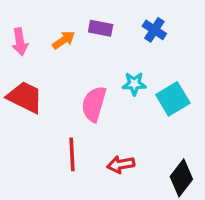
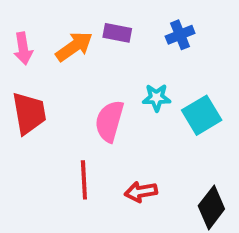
blue cross: (154, 30) -> (180, 35), turned 35
orange arrow: (64, 40) -> (74, 47), size x1.4
red trapezoid: (25, 97) -> (29, 113), turned 54

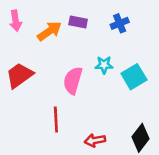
pink arrow: (23, 49) -> (16, 21), moved
red trapezoid: (29, 113) -> (20, 75), turned -116
red arrow: (141, 192) -> (95, 140), moved

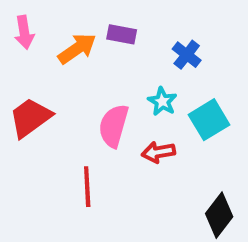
blue cross: (120, 23) -> (187, 55), moved, turned -30
cyan star: (104, 65) -> (162, 101), turned 30
red arrow: (95, 140) -> (158, 152), moved

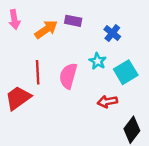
red trapezoid: (30, 118) -> (18, 98), moved
red arrow: (158, 152) -> (107, 102), moved
red line: (87, 187) -> (38, 72), moved

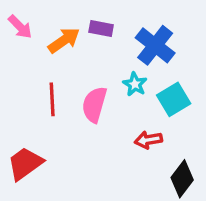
pink arrow: (14, 20) -> (20, 27), turned -36
blue cross: (112, 33) -> (155, 45), size x1.6
red trapezoid: (18, 98) -> (25, 164), moved

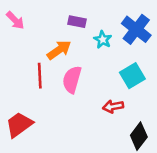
orange arrow: (64, 40) -> (59, 50), moved
blue cross: (155, 45) -> (136, 29), moved
cyan star: (135, 84) -> (103, 40), moved

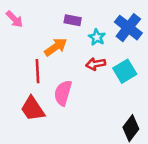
pink semicircle: (72, 80) -> (63, 93), moved
red arrow: (113, 107) -> (96, 64), moved
red trapezoid: (19, 125) -> (33, 109), moved, turned -88

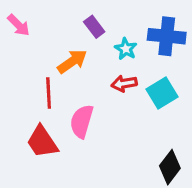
purple rectangle: (73, 20) -> (94, 27), turned 42
blue cross: (128, 28) -> (167, 36), turned -32

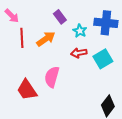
red line: (49, 93) -> (22, 38), moved

